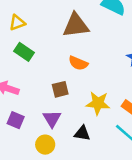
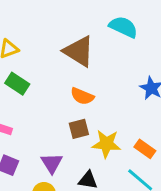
brown triangle: (76, 25) -> (79, 51), turned 40
brown square: (60, 89) -> (79, 129), moved

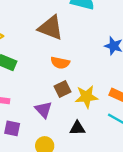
purple triangle: (52, 163) -> (43, 110), moved

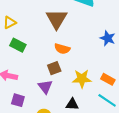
brown triangle: (51, 28) -> (57, 19), turned 35
brown square: (62, 89) -> (54, 68), moved

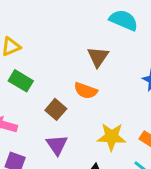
brown triangle: (57, 19) -> (98, 57), moved, size x0.7
brown square: (54, 68) -> (56, 109), moved, turned -32

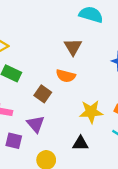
purple triangle: (57, 145) -> (36, 124), moved

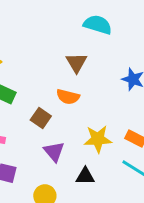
purple triangle: (36, 124) -> (54, 152), moved

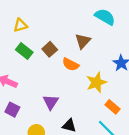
brown square: (41, 118) -> (50, 49), moved
yellow star: (98, 139) -> (96, 82), moved, turned -30

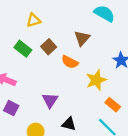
yellow triangle: (20, 25) -> (34, 20), moved

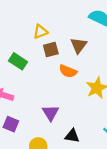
yellow triangle: (34, 20) -> (40, 32), moved
brown square: (49, 47) -> (51, 50), moved, turned 32

